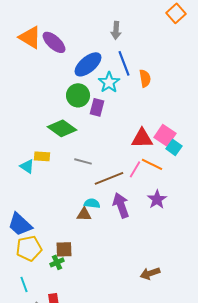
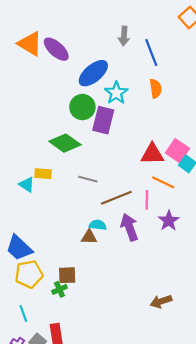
blue line: (124, 63) -> (151, 52), moved
purple rectangle: (97, 107) -> (103, 120), size x1.4
pink line: (135, 169) -> (147, 200), moved, turned -30

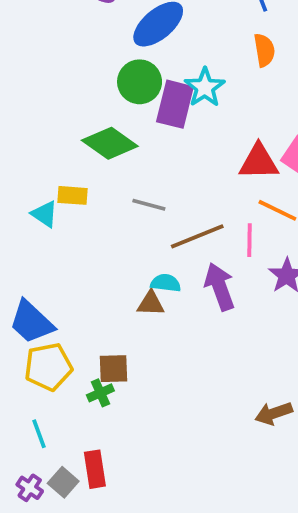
cyan star: (116, 93) -> (205, 87), moved

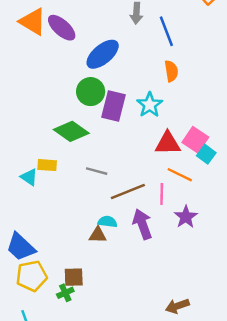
cyan star: (205, 87) -> (150, 105), moved

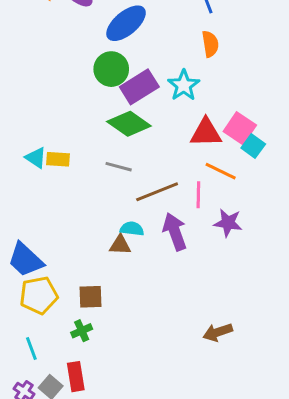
purple rectangle: (113, 106) -> (139, 87), turned 44
green diamond: (71, 131) -> (129, 124), moved
cyan triangle: (29, 177) -> (36, 158), moved
purple star: (186, 217) -> (228, 223), turned -30
green cross: (65, 293) -> (82, 331), moved

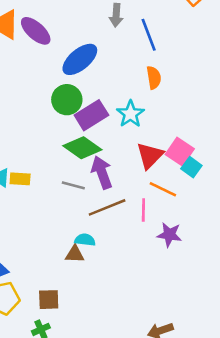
red triangle: (206, 133) -> (150, 155), turned -44
purple arrow: (175, 232) -> (102, 172), moved

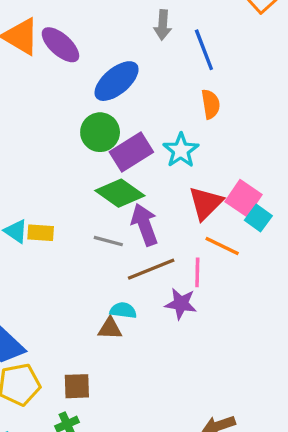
purple star: (169, 235) -> (181, 304), moved

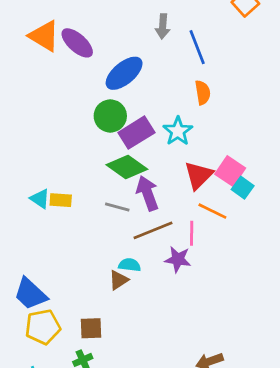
brown triangle: (110, 328) -> (119, 280), turned -35

